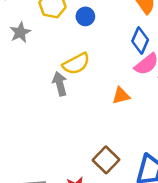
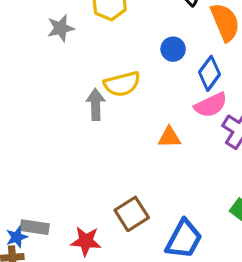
blue circle: (85, 16) -> (173, 49), moved

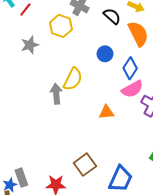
yellow semicircle: (122, 84) -> (73, 79), turned -45
gray rectangle: (35, 227) -> (21, 178), turned 66

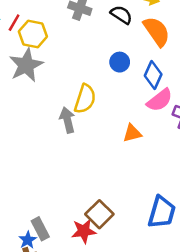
yellow hexagon: (61, 26) -> (33, 34), moved
gray star: (30, 45) -> (26, 65), size x1.5
brown square: (85, 165) -> (99, 214), moved

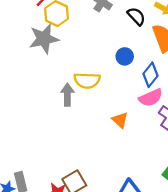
yellow semicircle: (85, 99) -> (87, 80), turned 60
orange triangle: (132, 133) -> (120, 120), turned 42

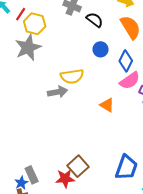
black semicircle: (136, 16) -> (95, 20), moved
gray arrow: (67, 95) -> (57, 92), turned 90

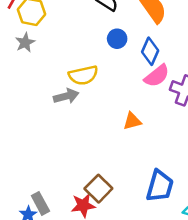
gray star: (28, 48) -> (25, 43), size x0.6
orange triangle: (107, 105) -> (132, 121), moved, turned -42

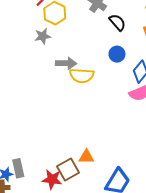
gray arrow: (66, 96) -> (66, 63), moved
orange triangle: (132, 121) -> (86, 157), moved

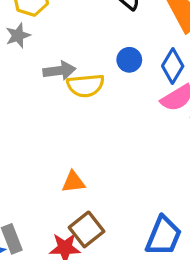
blue circle: (117, 54) -> (129, 60), moved
orange triangle: (86, 157) -> (73, 182), moved

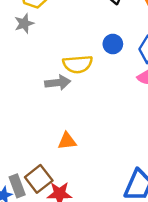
gray arrow: (59, 71) -> (58, 83), moved
brown square: (87, 229) -> (39, 179), moved

